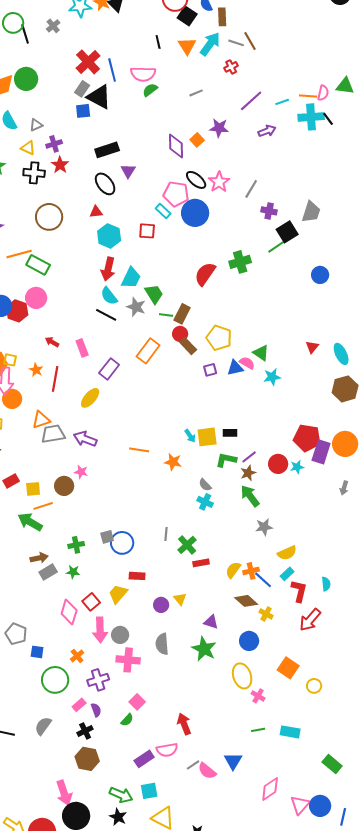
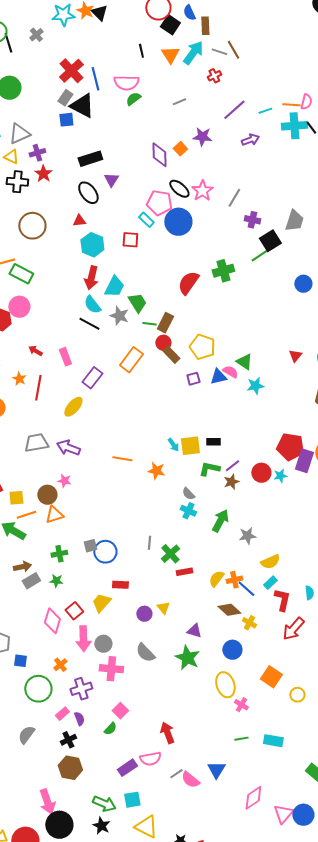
gray triangle: (36, 125) -> (19, 134), size x1.6
orange triangle: (41, 420) -> (54, 515), moved
green arrow: (250, 496) -> (220, 521), moved, turned 65
gray semicircle: (162, 644) -> (145, 653), turned -40

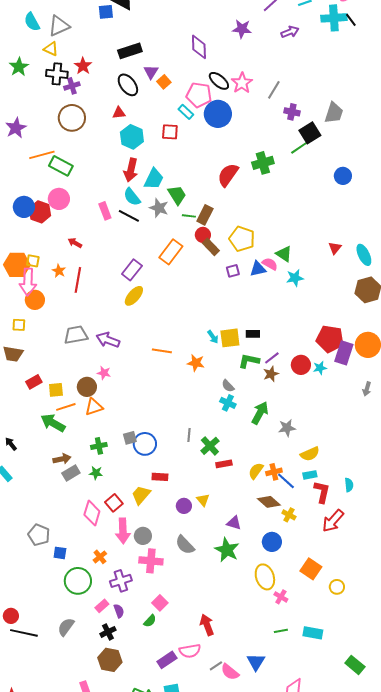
orange square: (180, 149) -> (164, 82), moved
purple cross: (37, 153) -> (72, 86), moved
pink rectangle: (65, 357) -> (105, 211), moved
yellow ellipse: (73, 407) -> (134, 296), moved
cyan rectangle: (270, 583) -> (310, 475), turned 32

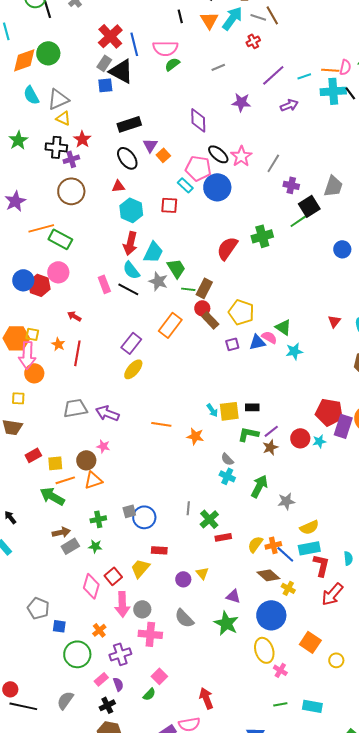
yellow triangle: (51, 49) -> (63, 118), moved
cyan rectangle: (310, 475) -> (309, 548), size x1.5
blue circle: (272, 542) -> (271, 615), size x1.5

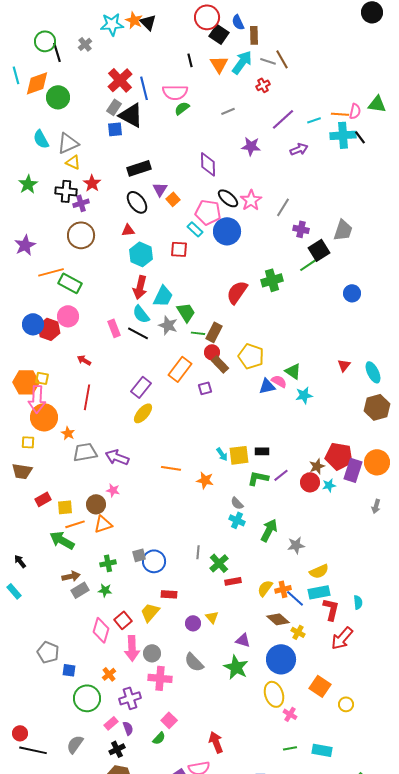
orange diamond: (24, 60) -> (37, 83), moved
orange star: (58, 344) -> (68, 433), moved
purple square: (232, 344) -> (205, 388), moved
orange circle: (34, 373) -> (44, 417), size x1.4
brown star: (270, 447) -> (317, 466), moved

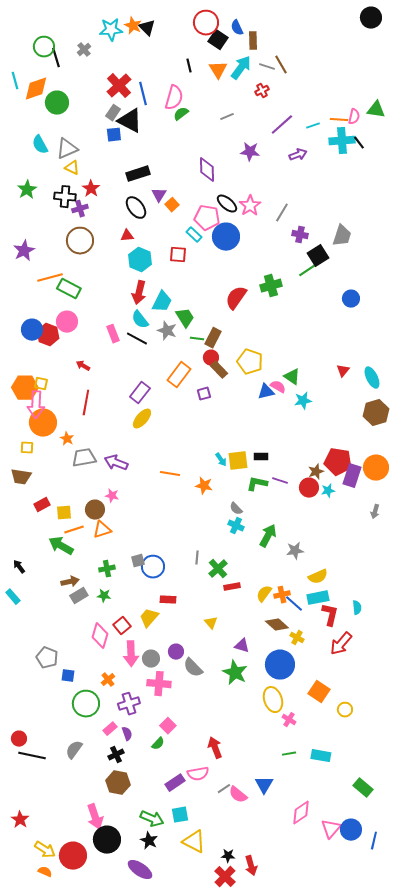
pink semicircle: (175, 92) -> (174, 98), turned -75
purple line: (281, 475) -> (280, 481), turned 56
purple circle: (193, 623) -> (176, 652), moved

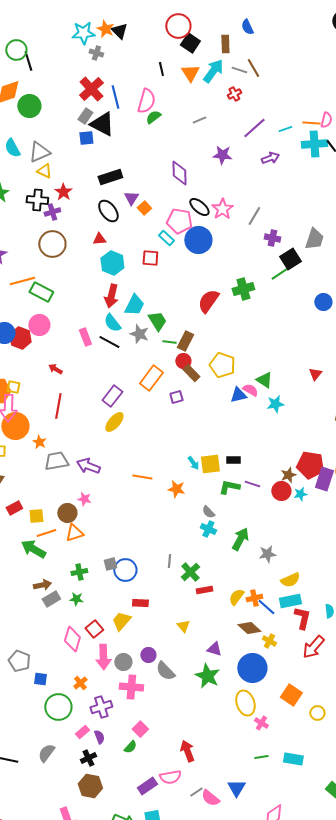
blue semicircle: (237, 28) -> (247, 27), moved
gray cross: (84, 50) -> (96, 53), moved, turned -32

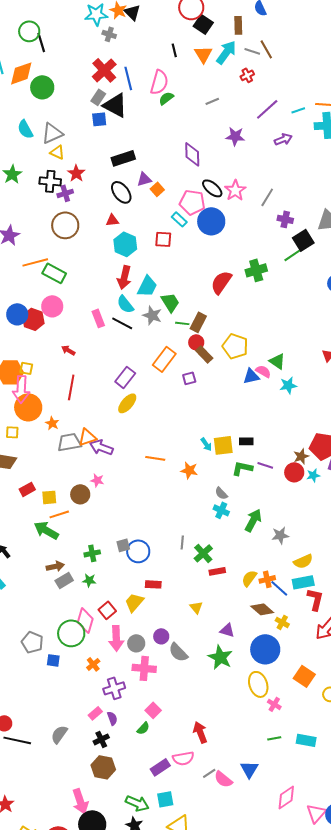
purple triangle: (131, 198) -> (144, 179), turned 42
orange triangle: (74, 533) -> (87, 437), moved
green circle: (58, 707) -> (71, 633), moved

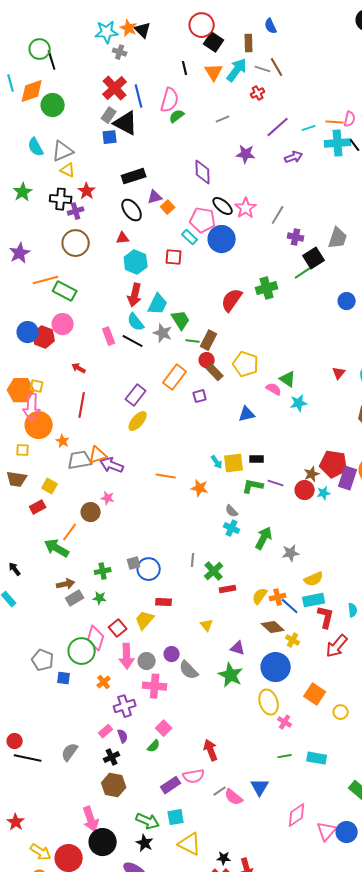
blue triangle: (251, 376) -> (247, 414), moved
yellow square: (49, 497) -> (50, 486), moved, turned 35
orange line: (59, 514) -> (70, 532), turned -36

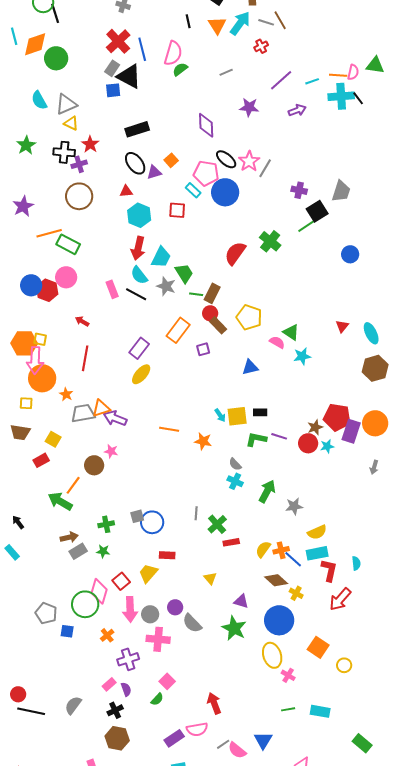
purple triangle: (155, 197) -> (154, 172), moved
gray line: (278, 215) -> (265, 168), moved
green cross: (267, 288) -> (270, 241), turned -35

